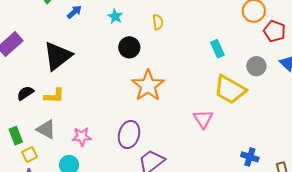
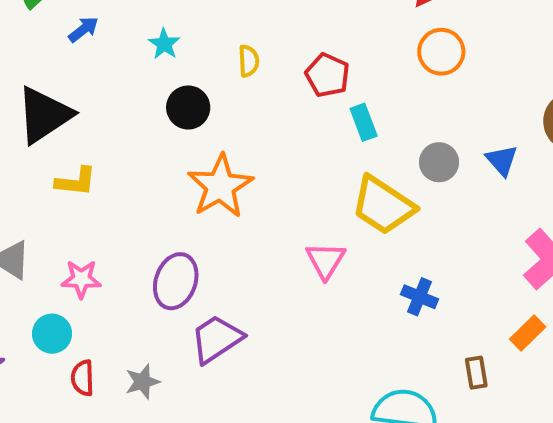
red pentagon: (275, 31) -> (327, 75), moved
yellow L-shape: (54, 96) -> (76, 182), moved
blue cross: (250, 157) -> (420, 297), moved

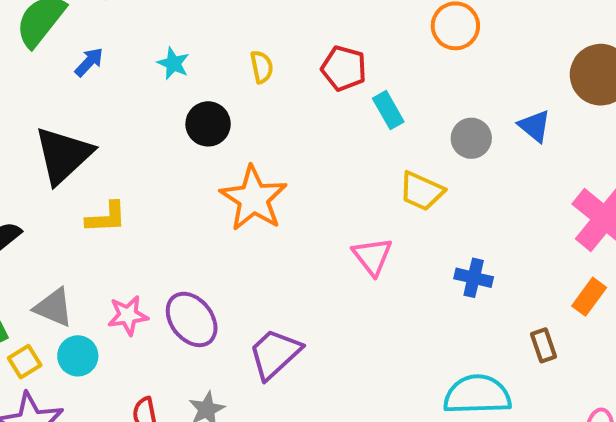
yellow trapezoid: (383, 205) -> (422, 191), size x0.7
purple ellipse: (176, 281) -> (192, 319), moved, turned -48
cyan circle: (52, 334) -> (78, 356), moved

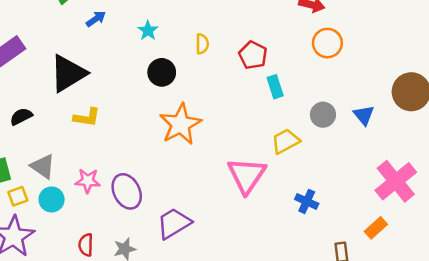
yellow trapezoid: (422, 191) -> (285, 141), turned 116
pink triangle: (372, 256) -> (247, 175), size x1.5

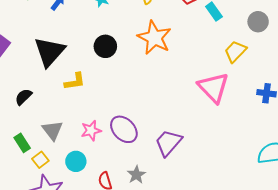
black circle: (162, 72) -> (105, 46), moved
orange star: (180, 124) -> (154, 38), moved
gray triangle: (43, 166) -> (52, 130), turned 35
cyan circle: (52, 199) -> (76, 161), moved

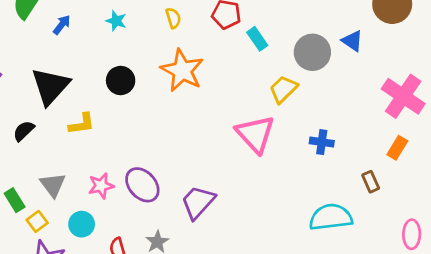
gray circle: (258, 22) -> (312, 52), size x1.4
black semicircle: (23, 97) -> (24, 131), moved

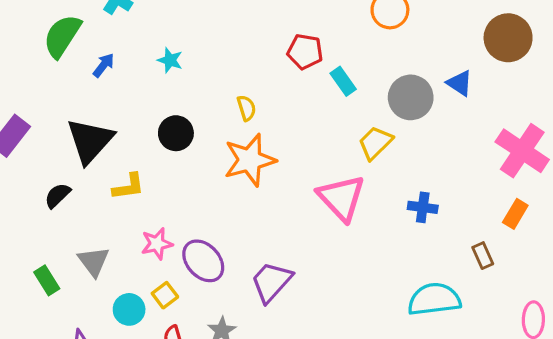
yellow semicircle: (173, 18) -> (246, 108), moved
orange star: (182, 70) -> (250, 160), moved, turned 30
pink star: (101, 186) -> (157, 244), moved
yellow square: (37, 221) -> (165, 295), moved

